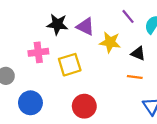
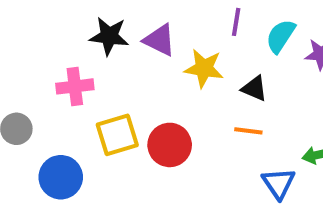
purple line: (128, 16) -> (236, 22), turned 48
yellow square: (70, 65) -> (117, 135), moved
red circle: (84, 106) -> (170, 145), moved

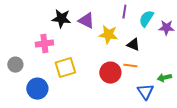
red circle: (170, 145) -> (110, 73), moved

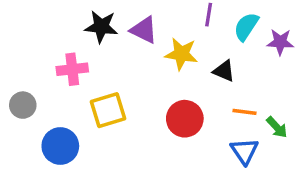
orange line: (130, 66) -> (244, 112), moved
green arrow: (164, 78) -> (277, 127), turned -120

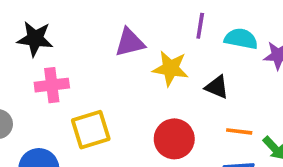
black star: (101, 27) -> (35, 39), moved
cyan semicircle: (246, 27) -> (241, 39), turned 68
purple triangle: (144, 30) -> (130, 42), turned -40

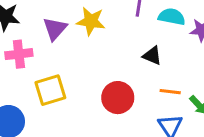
purple triangle: (130, 42) -> (55, 29), moved, turned -35
yellow star: (171, 68) -> (91, 21), moved

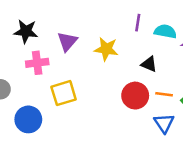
yellow star: (91, 21) -> (106, 49), moved
red circle: (118, 98) -> (135, 96), moved

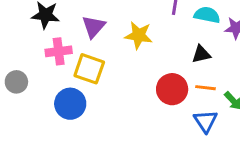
black triangle: (149, 64) -> (201, 54), moved, turned -36
yellow square: (64, 93) -> (89, 69), moved, turned 36
blue circle: (28, 119) -> (70, 104), moved

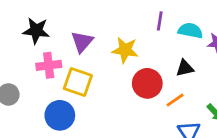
orange line: (206, 88) -> (175, 100), moved, turned -42
red circle: (172, 89) -> (147, 83), moved

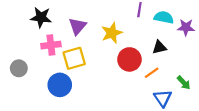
yellow star: (125, 50) -> (112, 33), turned -30
yellow square: (78, 82) -> (74, 58), turned -35

